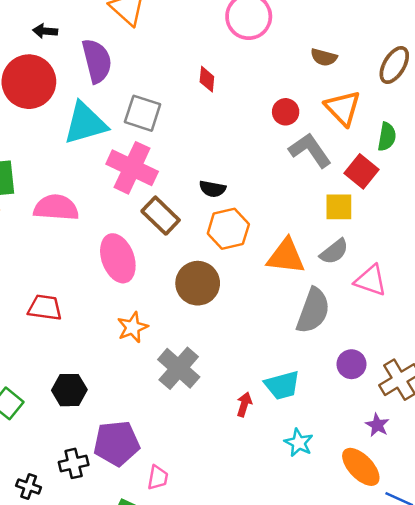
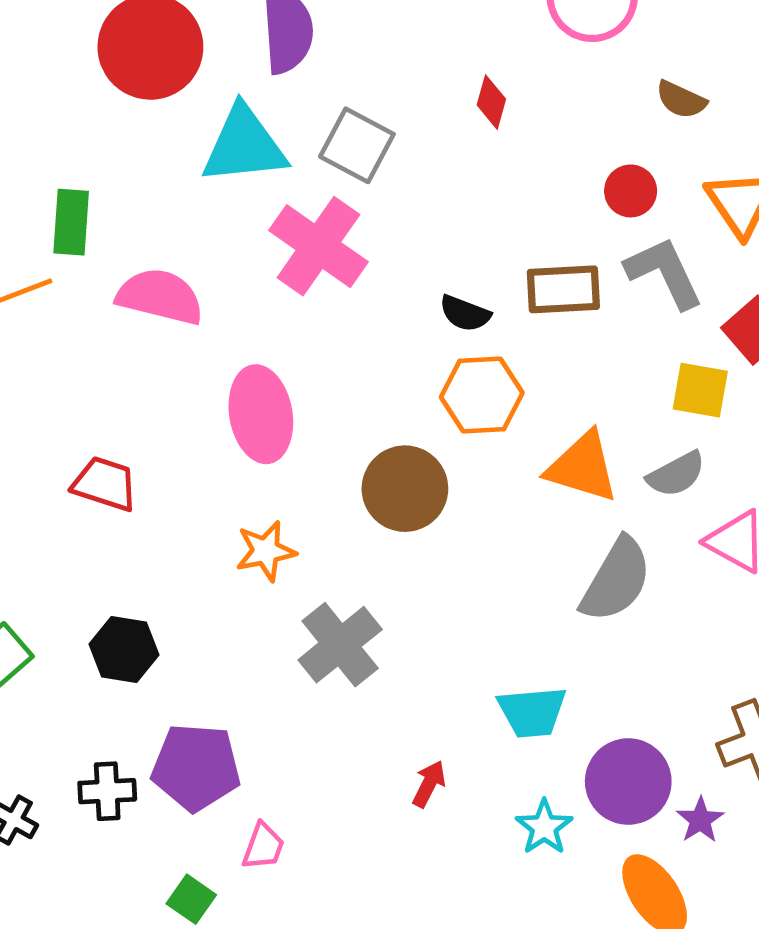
brown semicircle: (324, 57) -> (681, 100), moved
brown rectangle: (161, 216) -> (563, 289), moved, turned -57
purple circle: (351, 364) -> (628, 782), moved, size x1.5
red arrow: (244, 404) -> (429, 784), moved

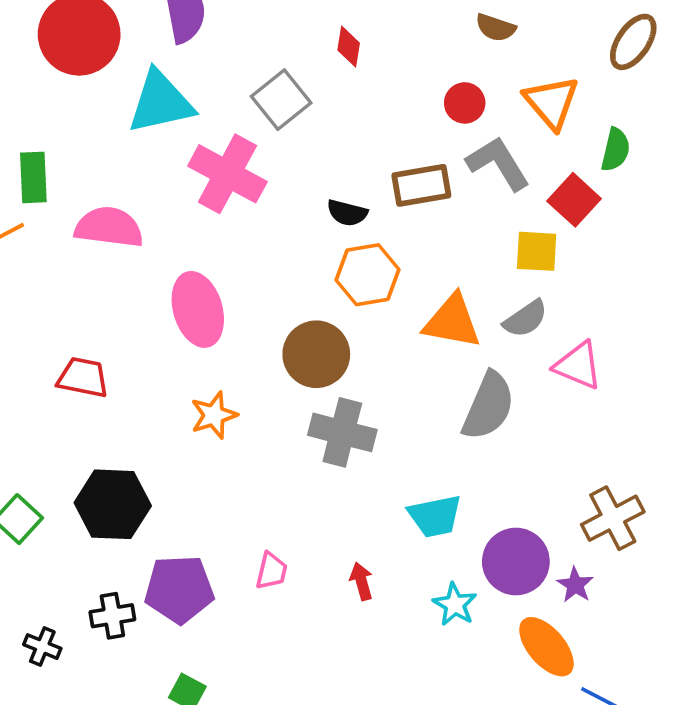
gray square: (357, 145) -> (281, 100), moved, turned 30
gray cross: (340, 645) -> (342, 432), moved, turned -30
black hexagon: (124, 649) -> (113, 504), size x1.4
red arrow: (429, 784) -> (361, 581), turned -36
pink trapezoid: (263, 846) -> (271, 571), moved

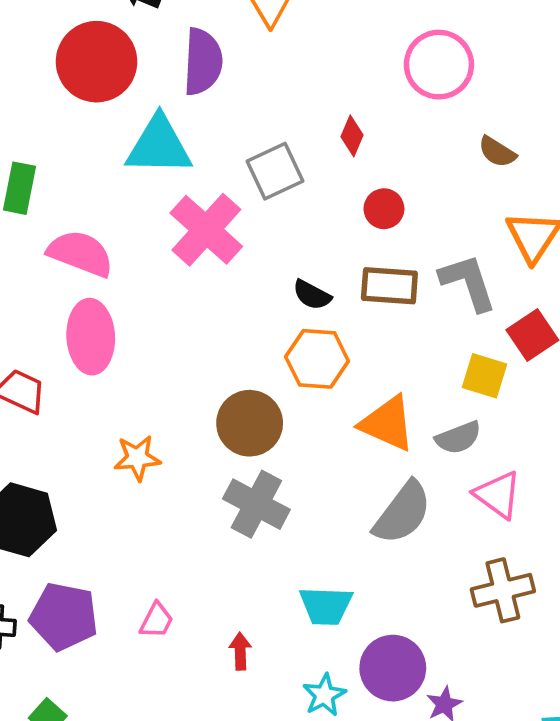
red circle: (465, 103) -> (384, 209), moved
pink ellipse: (198, 309) -> (91, 337), moved
brown cross: (613, 518) -> (503, 590), moved

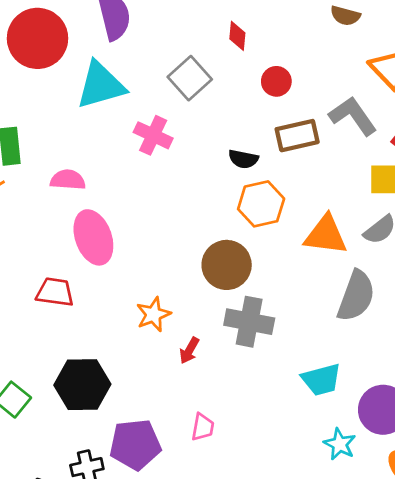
pink cross: (206, 230) -> (153, 135), size x0.7
pink semicircle: (80, 253) -> (68, 180), size x0.7
red arrow: (240, 651) -> (189, 350), moved, turned -132

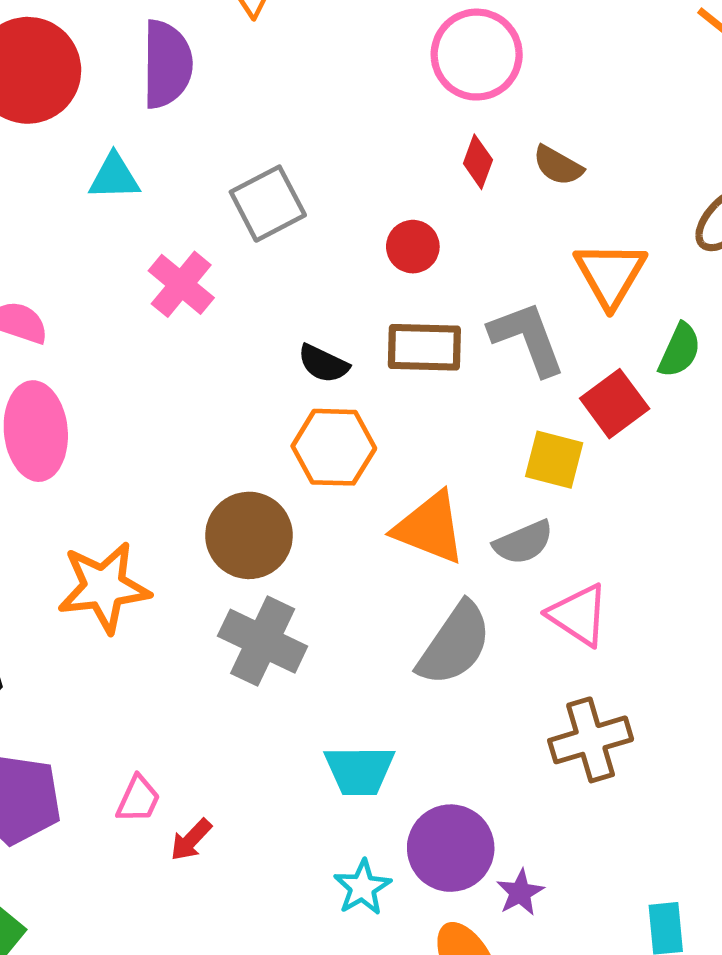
red diamond: (237, 36) -> (478, 162), moved
cyan triangle: (101, 85) -> (114, 177), size x0.6
orange star: (153, 314) -> (104, 587), size x1.5
red arrow: (189, 350) -> (191, 840), moved

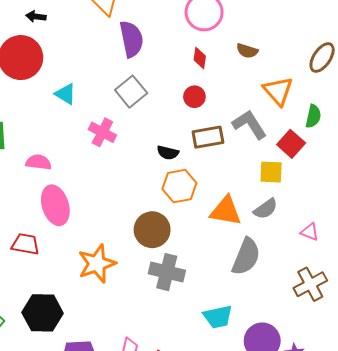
purple semicircle: (167, 64) -> (131, 39), moved
red diamond: (478, 162) -> (200, 58), moved
cyan triangle: (114, 177) -> (66, 94), turned 45
pink triangle: (579, 615) -> (310, 232), moved, size x0.7

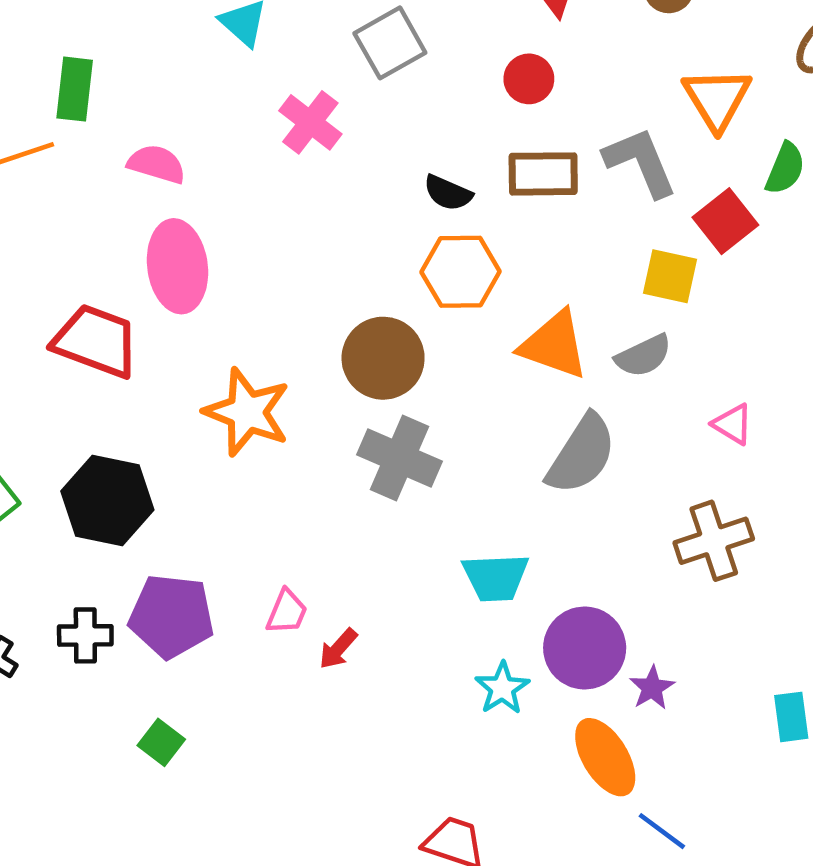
red trapezoid: (25, 244) -> (96, 341), size x1.4
orange star: (97, 264) -> (247, 412), turned 30

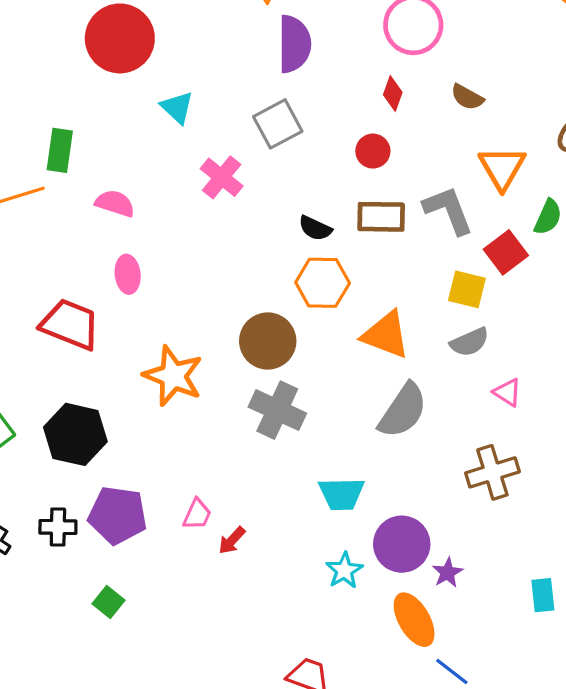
pink ellipse: (177, 266) -> (128, 274), size x0.6
gray semicircle: (643, 356) -> (470, 342), moved

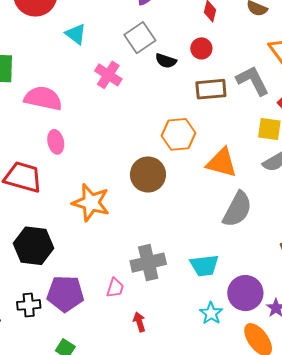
pink semicircle: (115, 203) -> (43, 98), size x1.5
black semicircle: (315, 228) -> (166, 61), moved
gray cross: (277, 410) -> (148, 263), moved, turned -32
red arrow: (232, 540) -> (139, 322), moved, turned 126

